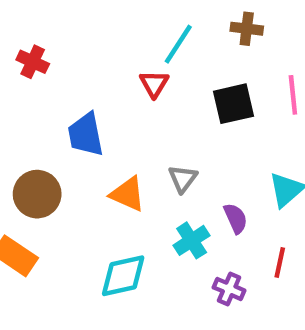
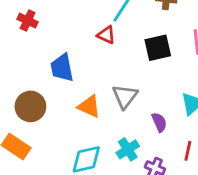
red triangle: (154, 84) -> (106, 35), turned -36
gray triangle: (183, 179) -> (125, 96), size x1.4
cyan cross: (192, 240) -> (128, 149), moved

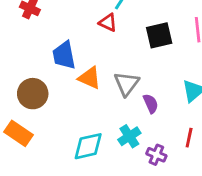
orange triangle: (89, 106) -> (90, 78), moved
purple semicircle: (159, 122) -> (151, 104), moved

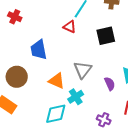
orange triangle: (90, 78) -> (57, 81), moved
purple semicircle: (151, 104) -> (110, 84), moved
cyan cross: (129, 136) -> (76, 97), moved

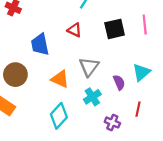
red triangle: (70, 27) -> (74, 30), moved
cyan cross: (76, 97) -> (92, 97), moved
cyan diamond: (56, 114) -> (59, 116), turned -35

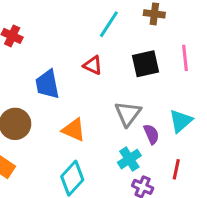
gray triangle: (89, 67) -> (128, 114), moved
cyan cross: (92, 97) -> (129, 159), moved

